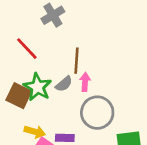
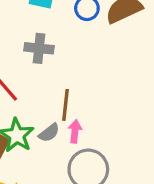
gray cross: (53, 15) -> (39, 48), turned 35

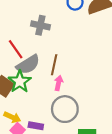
gray semicircle: (49, 133) -> (28, 65), moved, size x1.6

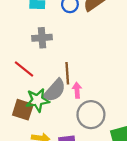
gray semicircle: (28, 65) -> (55, 90), moved
green star: (20, 82) -> (38, 100), turned -30

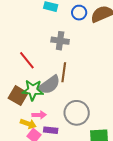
gray cross: (42, 38) -> (60, 41), moved
pink arrow: (77, 90) -> (39, 115), moved, turned 80

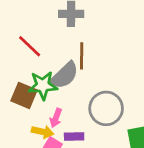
pink arrow: (39, 115) -> (56, 118), turned 120

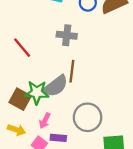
red line: (30, 46) -> (22, 48), moved
yellow arrow: (43, 132) -> (16, 130), moved

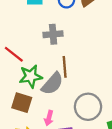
green star: (37, 92) -> (31, 76), moved

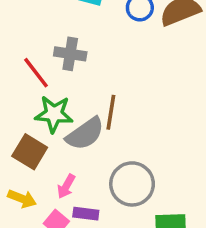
gray cross: (53, 34) -> (70, 54), moved

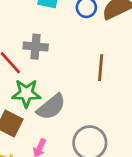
brown line: (111, 112) -> (101, 68), moved

